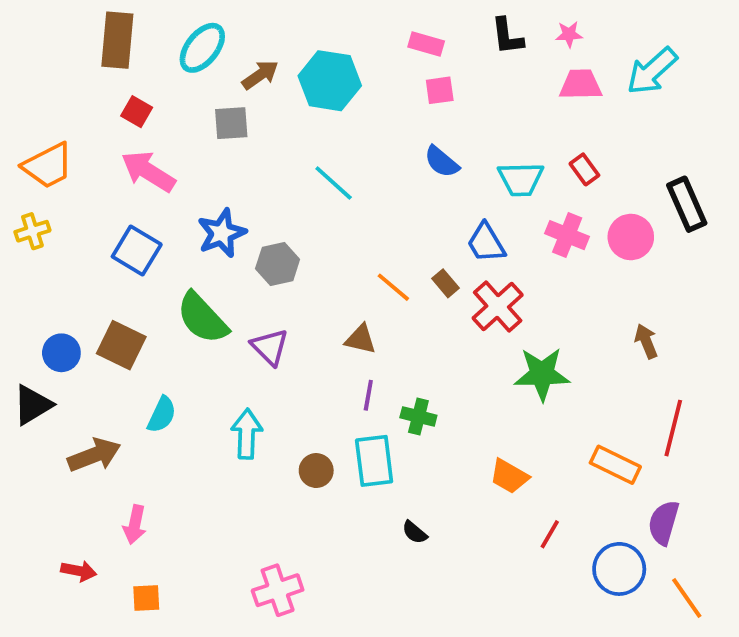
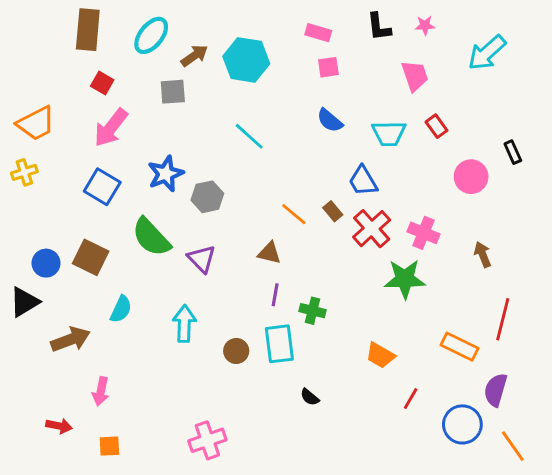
pink trapezoid: (581, 85) -> (415, 76), moved, turned 72
pink arrow: (148, 171) -> (111, 128), turned -84
black rectangle: (687, 204) -> (513, 152), size x0.6
pink cross: (567, 235) -> (423, 233), moved

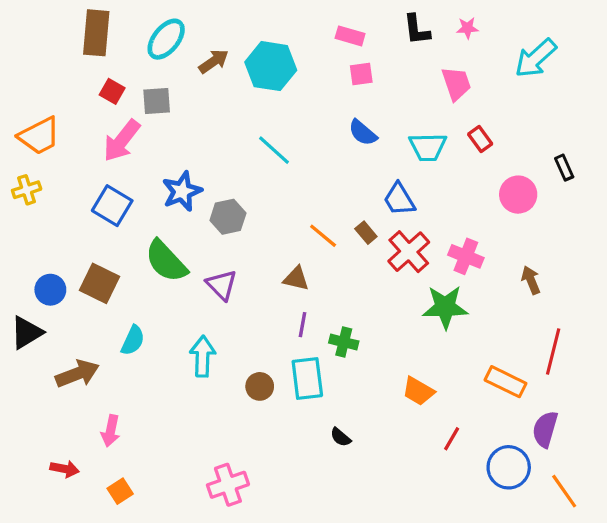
gray square: (173, 92) -> (157, 101), moved
orange square: (109, 446) -> (120, 491), turned -30

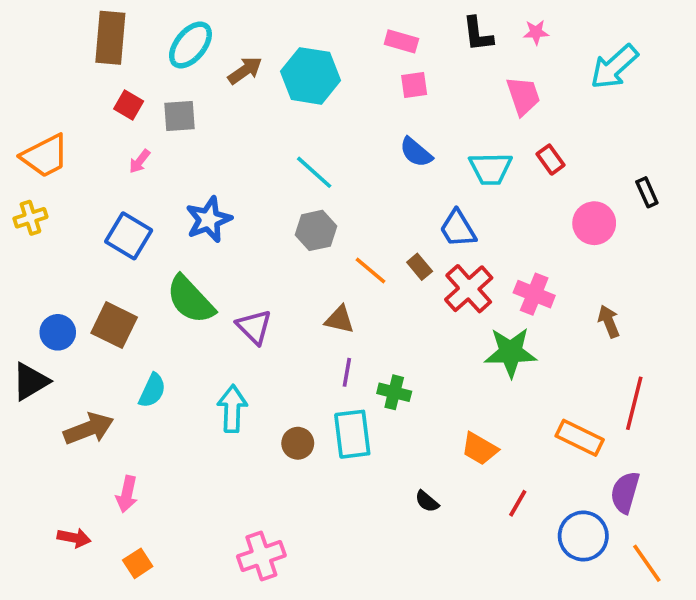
pink arrow: (122, 141) -> (140, 161), size x0.5
gray hexagon: (228, 217) -> (316, 230), moved
black semicircle: (341, 437) -> (427, 501), moved

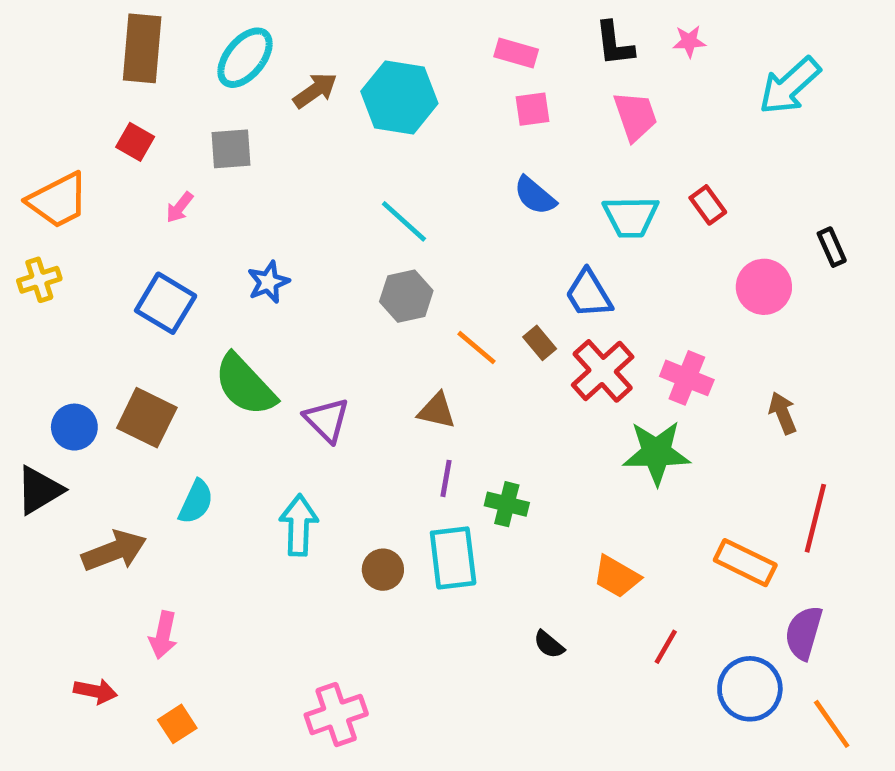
pink trapezoid: (523, 96) -> (635, 116), moved
red square: (129, 105) -> (135, 142), moved
blue star: (209, 220) -> (268, 282), size x0.7

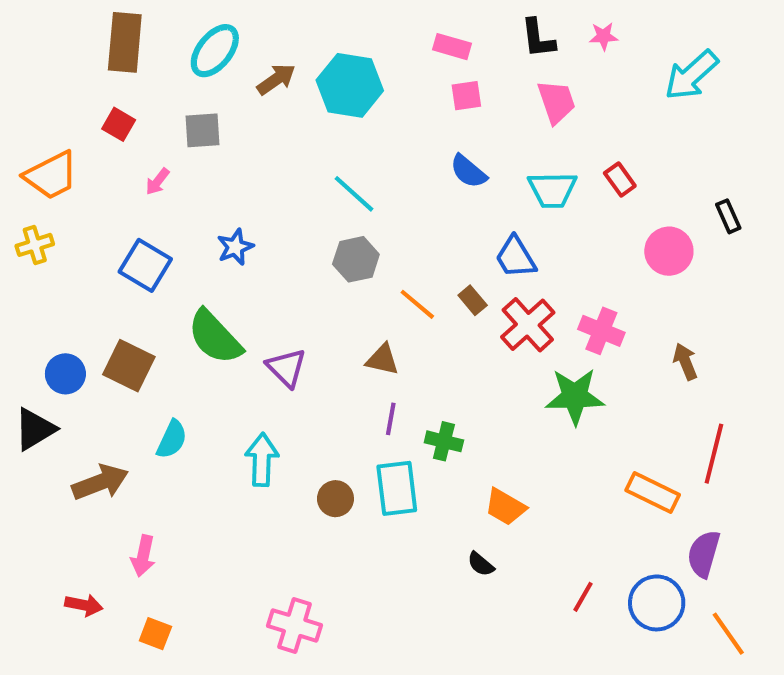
orange trapezoid: (617, 577) -> (505, 507), moved
red line: (666, 647) -> (583, 597), moved
pink cross: (336, 715) -> (295, 625), turned 36
orange square: (177, 724) -> (155, 634), turned -36

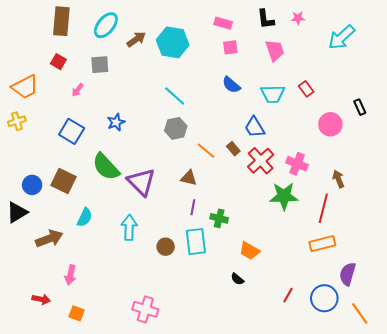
purple triangle: (286, 368) -> (141, 182), size x1.4
red line: (714, 454) -> (323, 208), moved
orange rectangle: (653, 493) -> (322, 244), turned -40

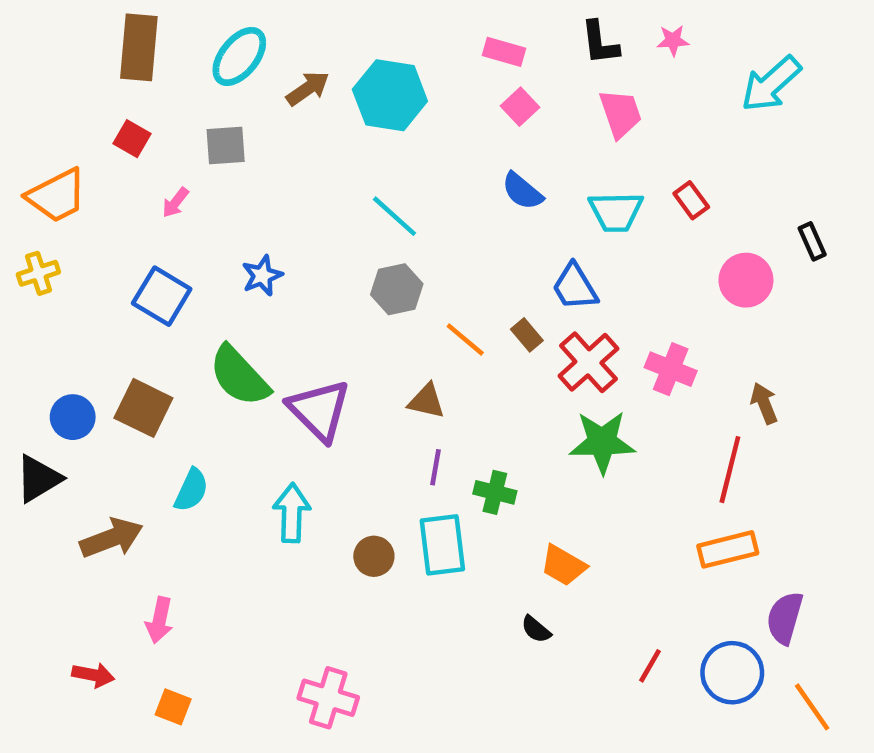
pink square: (230, 47) -> (520, 107), turned -35
green star: (284, 196) -> (602, 442), moved

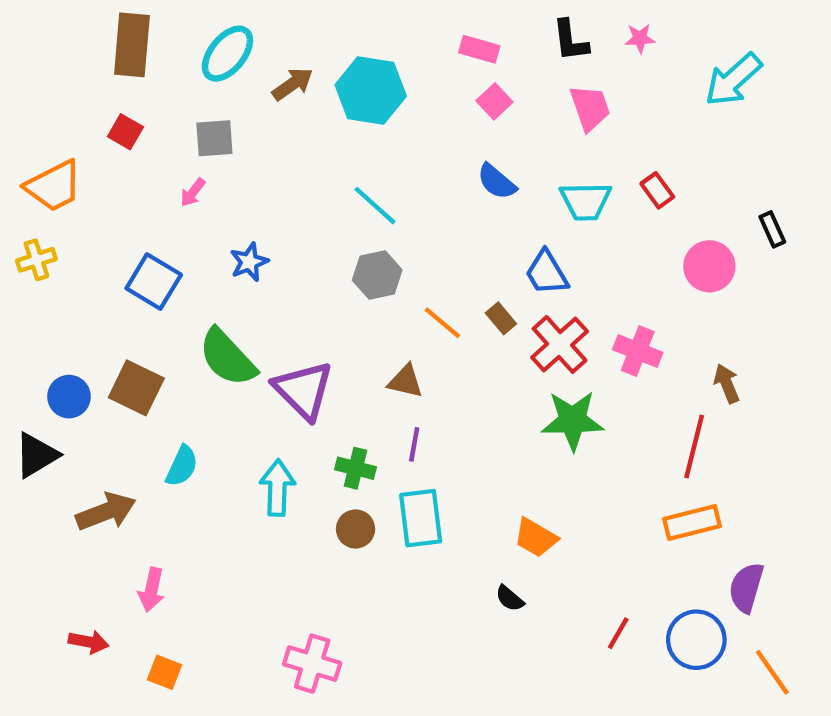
pink arrow: (175, 203) -> (193, 193), moved
green cross: (495, 492) -> (356, 468), moved

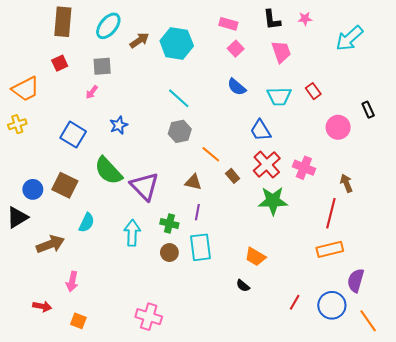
red square: (125, 132) -> (60, 63), turned 35
brown rectangle: (501, 318) -> (233, 176), moved

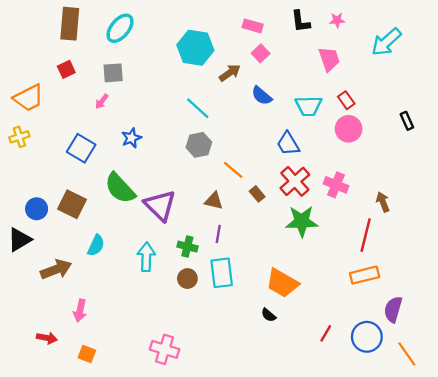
brown arrow: (139, 40) -> (230, 73), moved
pink trapezoid: (281, 52) -> (329, 59), moved
pink circle: (338, 127) -> (349, 129), moved
orange trapezoid: (255, 257) -> (282, 283), size x1.4

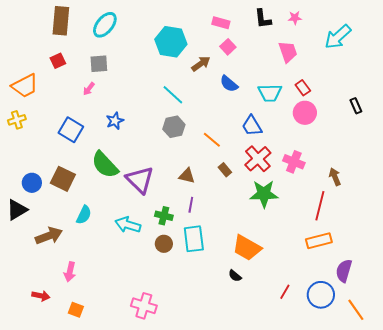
orange line: (233, 170) -> (212, 140), moved
cyan arrow: (146, 257) -> (128, 225), turned -75

